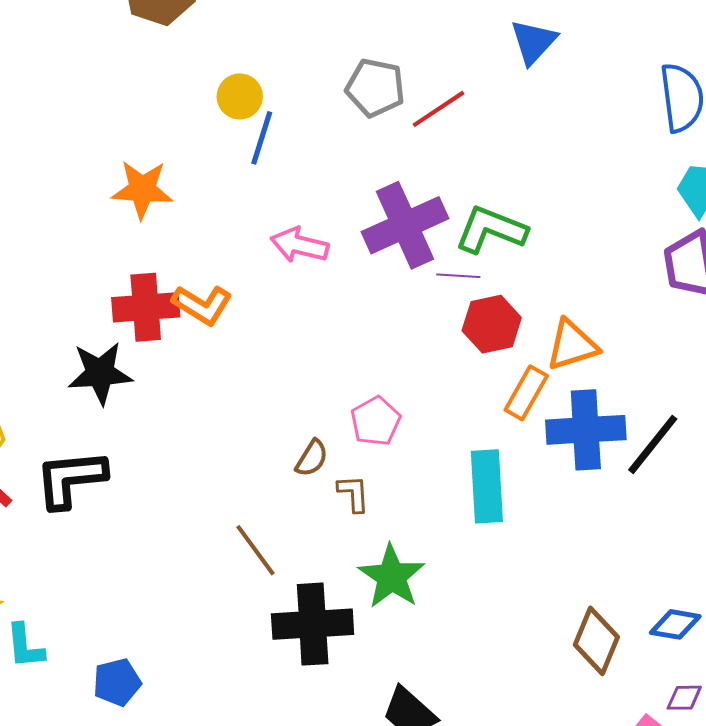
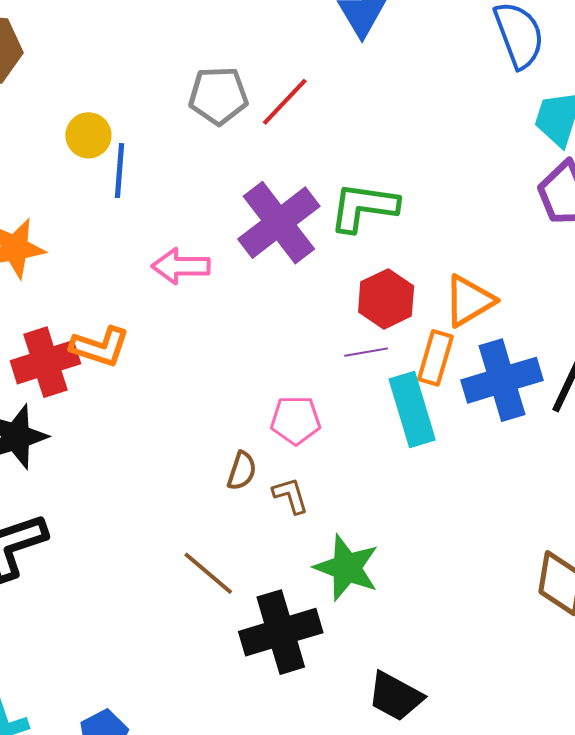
purple line: (458, 276) -> (366, 352), moved
pink pentagon: (376, 421) -> (296, 420), turned -30
cyan rectangle: (487, 486) -> (412, 409), moved

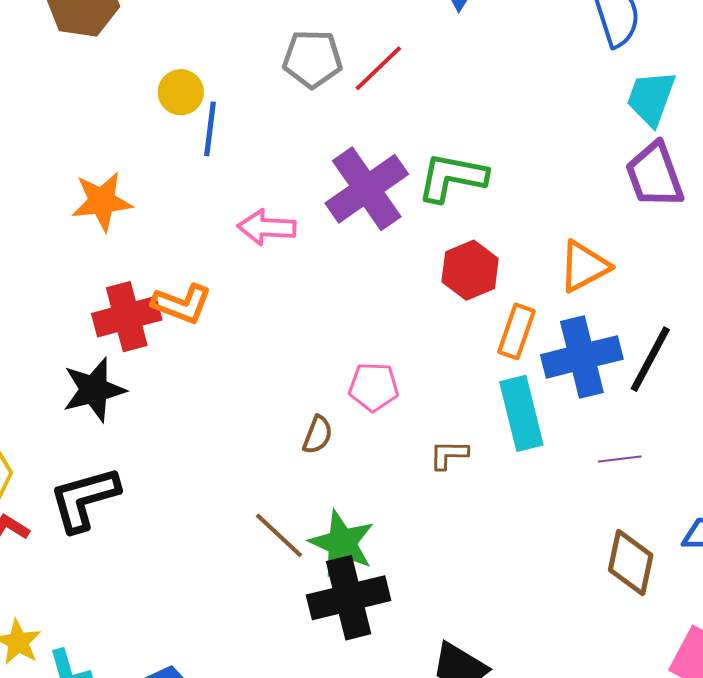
orange triangle: (469, 301) -> (584, 266), moved
purple line: (366, 352) -> (620, 459), moved
cyan rectangle: (412, 409) -> (521, 413), moved
brown L-shape: (291, 496) -> (449, 455), moved, turned -75
green star: (347, 568) -> (342, 543), moved

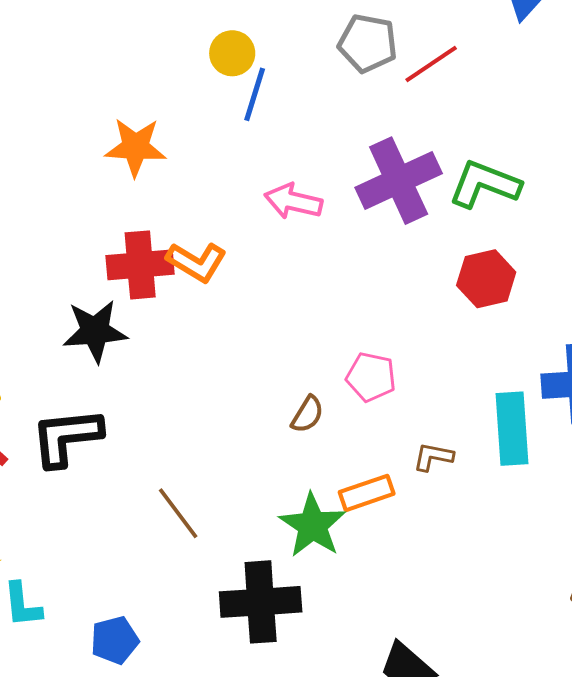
orange rectangle: (516, 331) -> (367, 493), moved, turned 42
brown line: (279, 535) -> (178, 513), moved
black cross: (349, 598) -> (261, 602), moved

